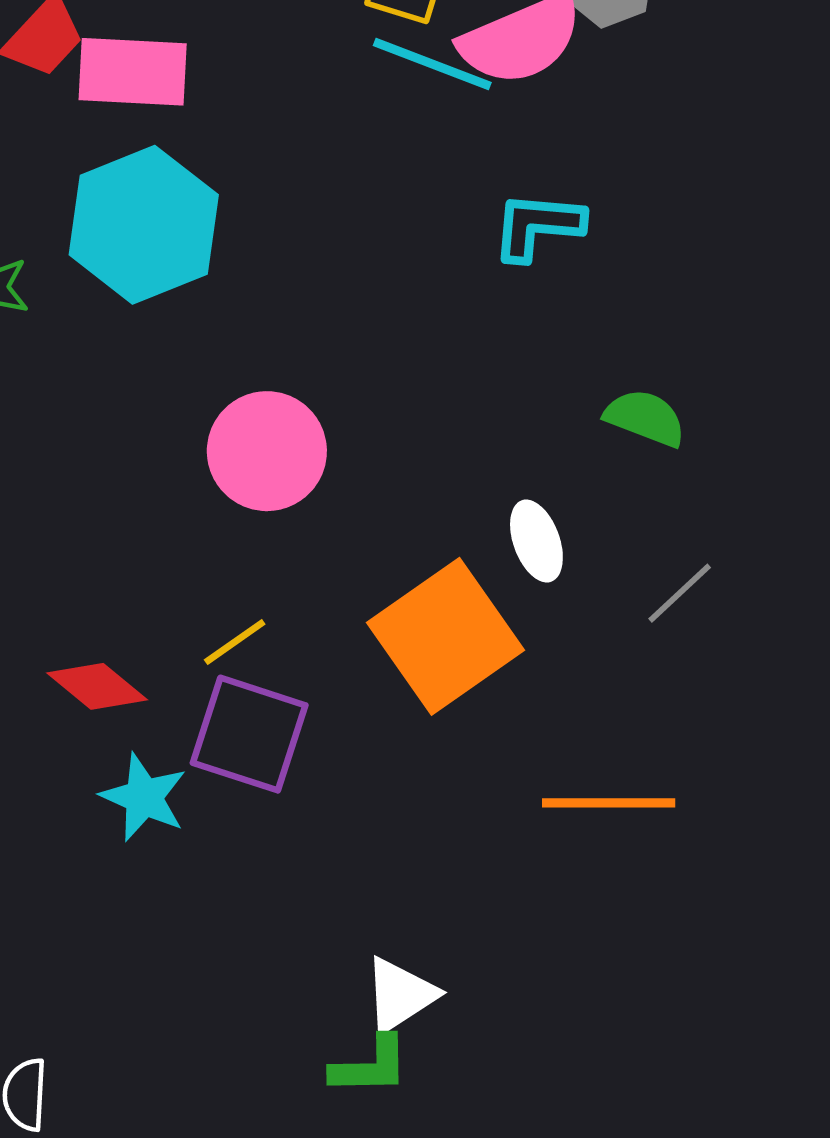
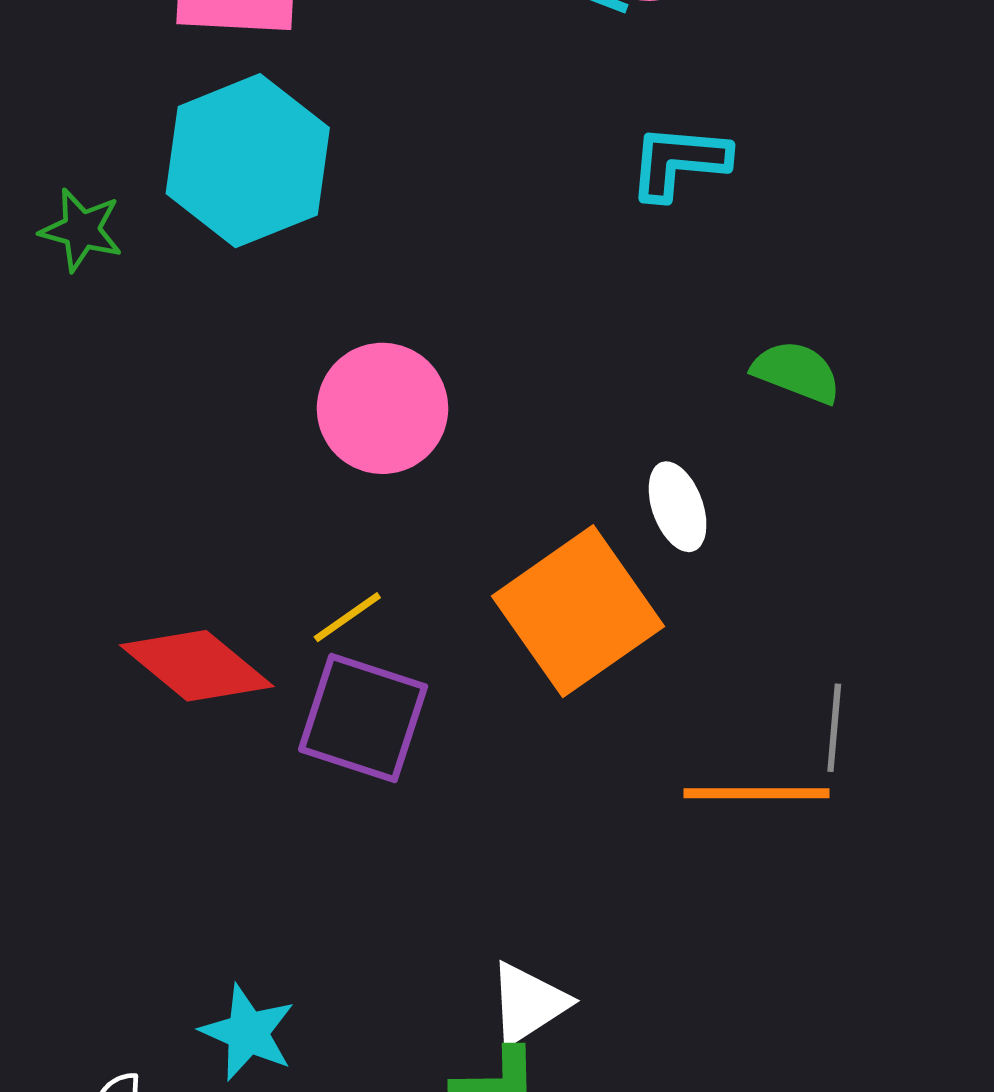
gray line: (680, 593) -> (834, 728), moved, turned -42
red diamond: (97, 686) -> (197, 666), size x1.4
cyan star: (144, 797) -> (248, 1032), moved

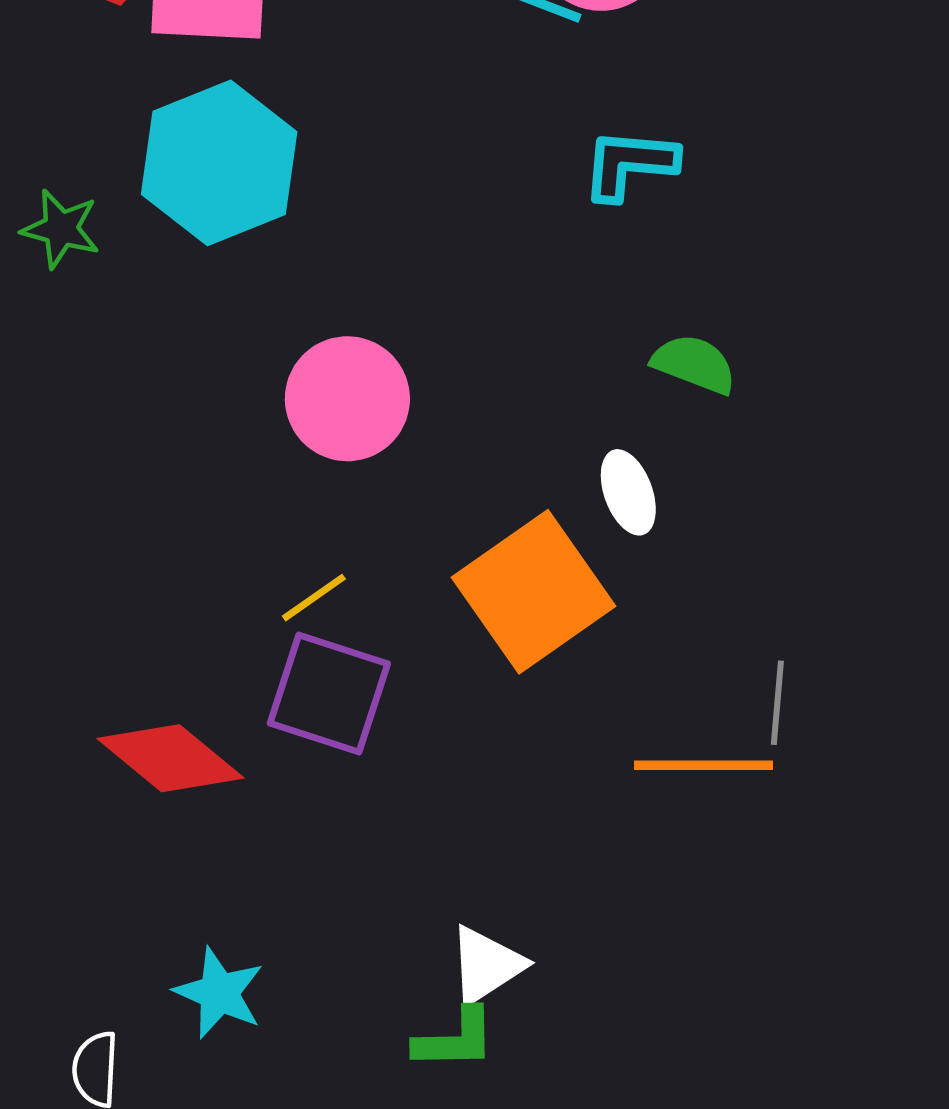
green semicircle: (797, 372) -> (694, 364), moved
red diamond: (197, 666) -> (171, 758), moved

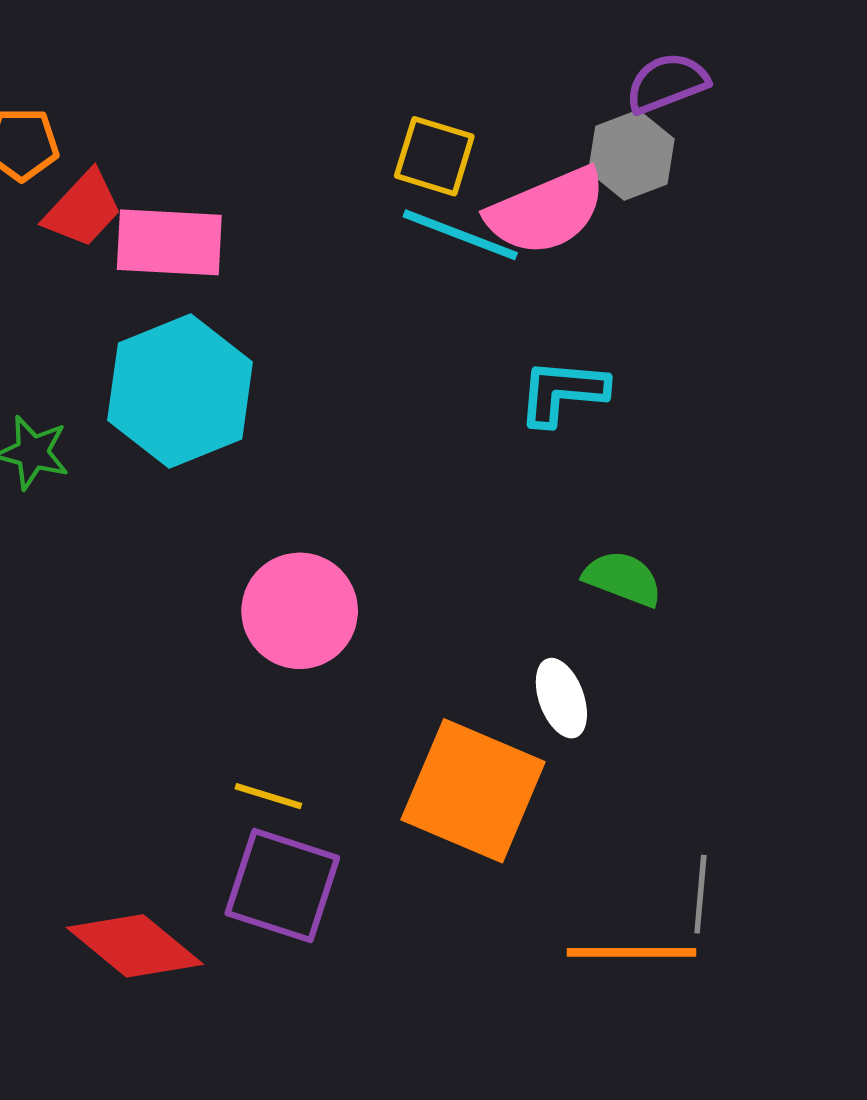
orange square: (533, 592) -> (473, 791), turned -32
yellow line: (314, 598) -> (268, 796), turned 52

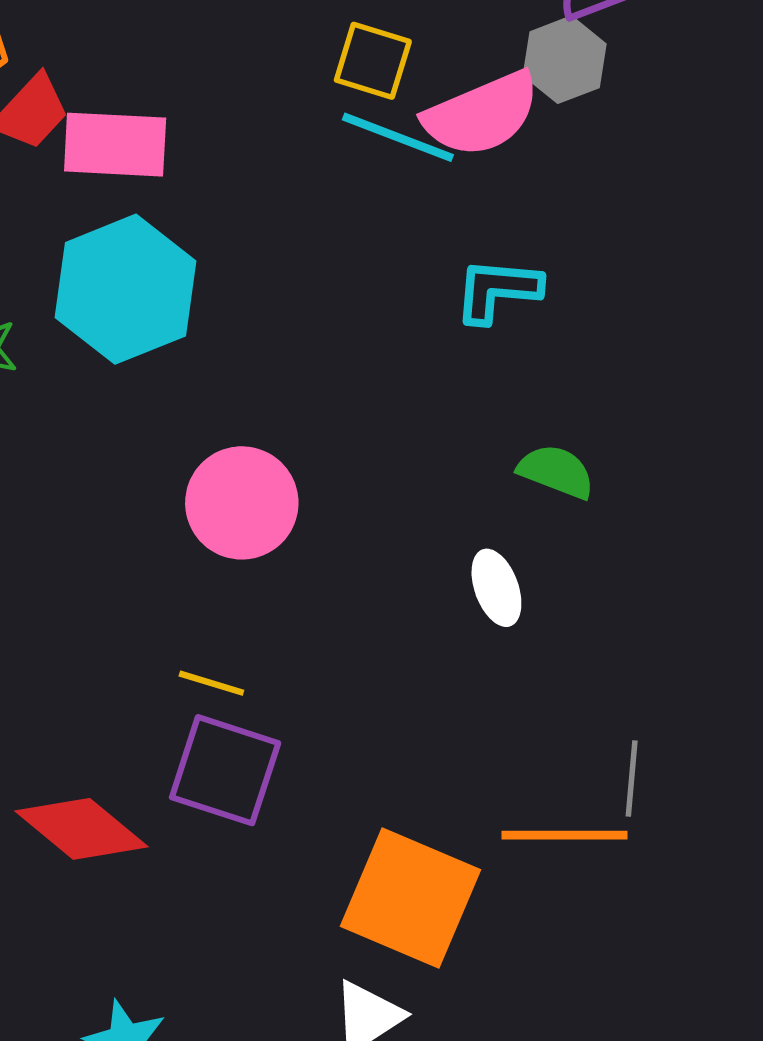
orange square: (473, 791) -> (411, 898), moved

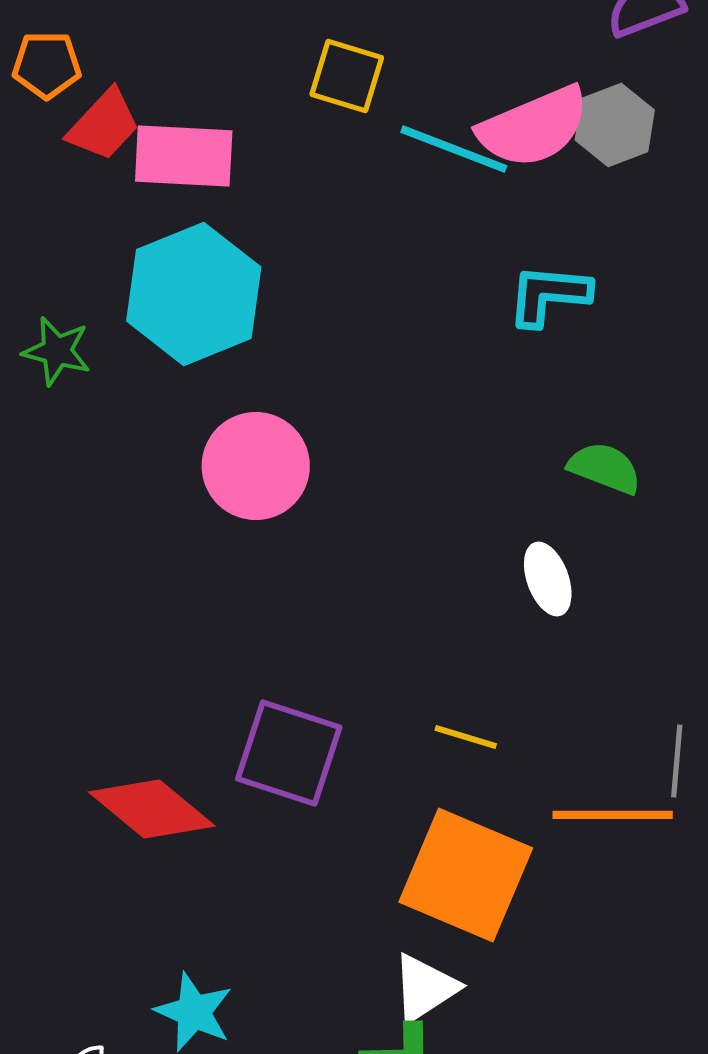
gray hexagon: (565, 60) -> (615, 125), moved
yellow square: (373, 61) -> (347, 76), moved
pink circle: (242, 503) -> (256, 466), moved
yellow line: (211, 683) -> (466, 737), moved

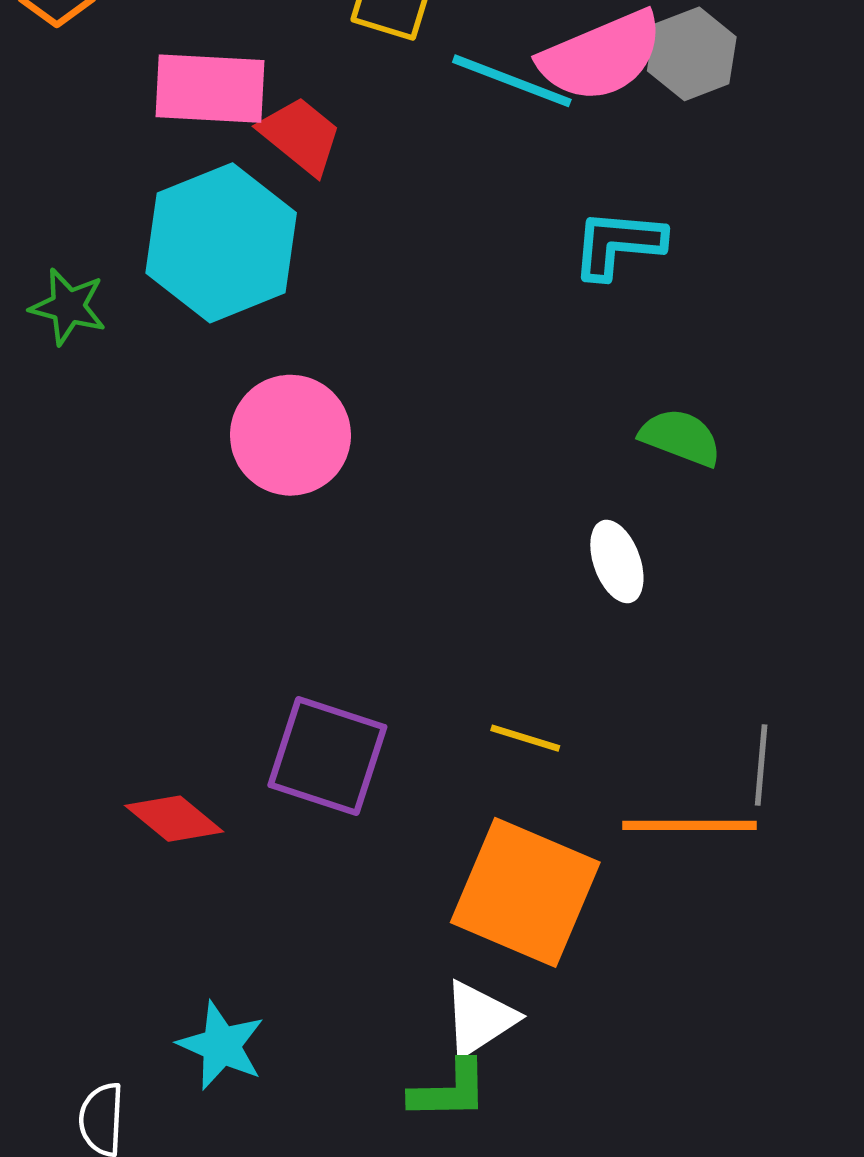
red trapezoid: (104, 125) -> (301, 136), moved, turned -94
red diamond: (152, 809) -> (174, 819), size x0.7

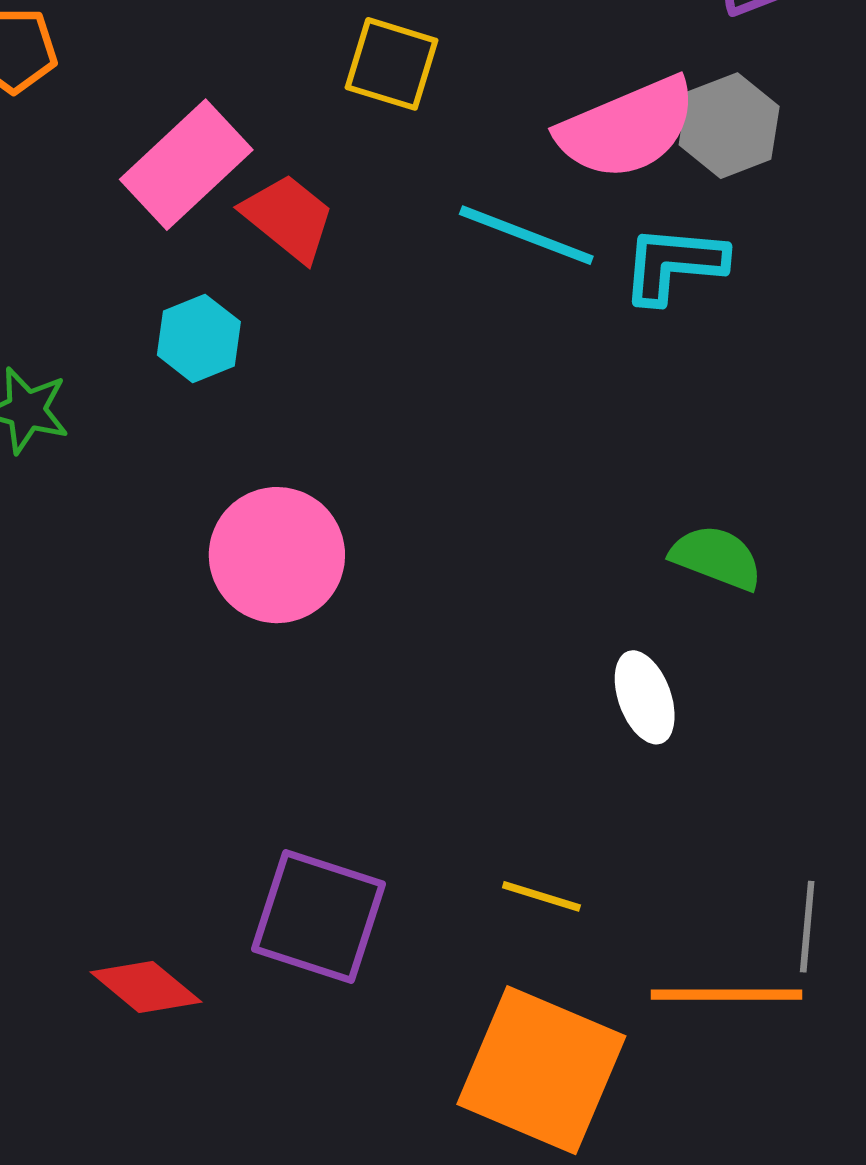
cyan line: (512, 81) -> (526, 235), moved
pink rectangle: (210, 89) -> (186, 165), turned -46
cyan hexagon: (221, 243) -> (199, 338), size x0.5
cyan L-shape: (618, 244) -> (674, 264), moved

